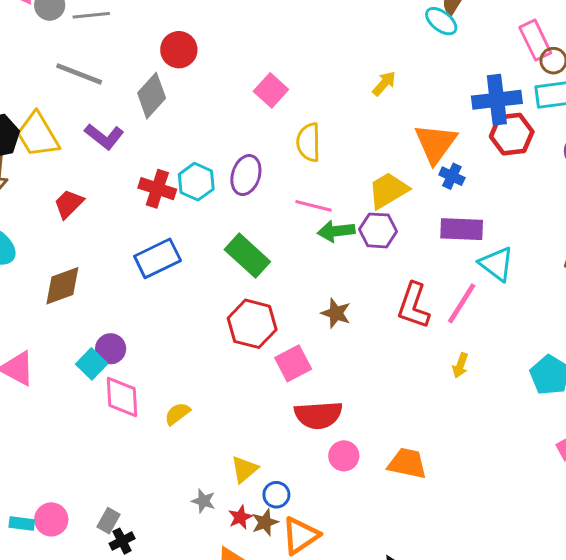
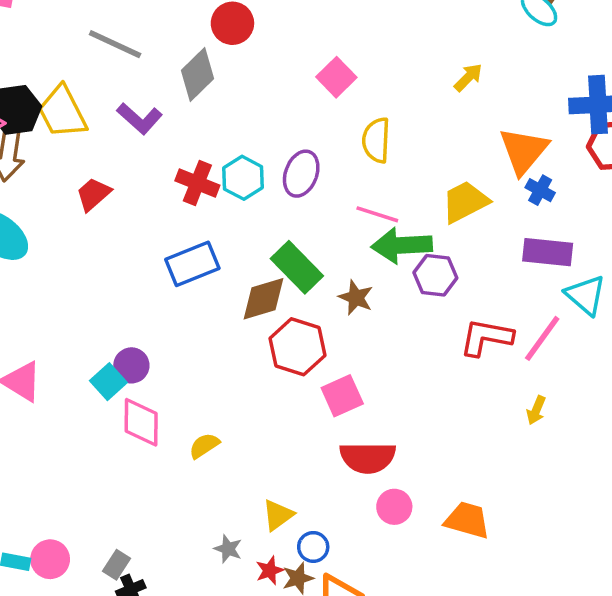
purple hexagon: (378, 230) -> (435, 275), moved
green arrow: (336, 231) -> (402, 245), size x1.4
brown diamond: (62, 286) -> (264, 299), moved
red L-shape: (414, 306) -> (486, 337), turned 78
brown star: (336, 313) -> (356, 298), moved

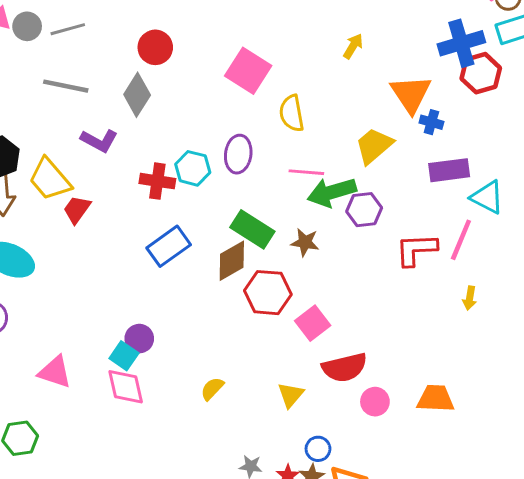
pink square: (336, 77) -> (248, 71), size x1.4
yellow trapezoid: (62, 112) -> (50, 179), moved
pink diamond: (141, 422) -> (126, 387), moved
yellow triangle: (278, 515) -> (291, 395), moved

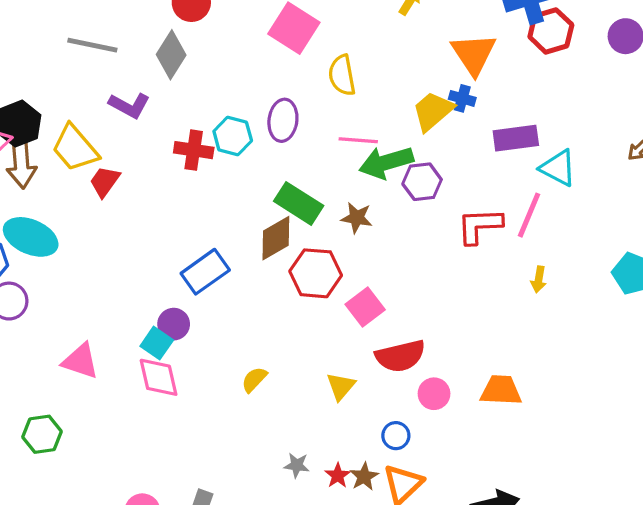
blue cross: (431, 122) -> (462, 98), moved
blue rectangle: (169, 246) -> (205, 272), moved
blue circle: (318, 449) -> (396, 436), moved

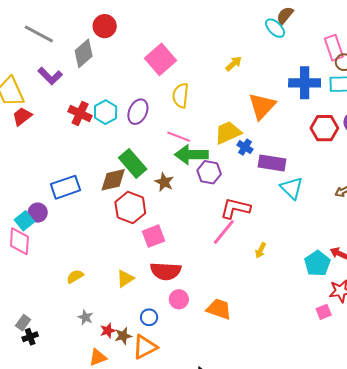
red hexagon: (551, 31) -> (324, 128), moved
blue cross: (462, 98) -> (245, 147), moved
pink line: (529, 215) -> (224, 232), moved
yellow semicircle: (254, 379) -> (75, 276), moved

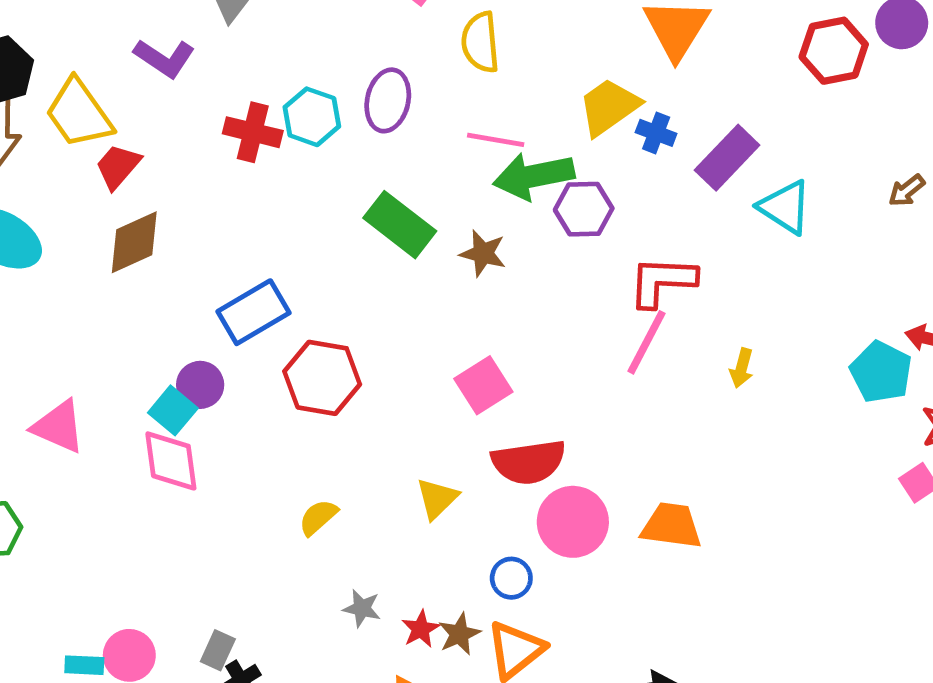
purple rectangle: (272, 163) -> (727, 158), turned -44
brown diamond: (113, 180) -> (134, 242), moved
red hexagon: (130, 208) -> (322, 378), moved
pink circle: (179, 299) -> (573, 522), size x1.5

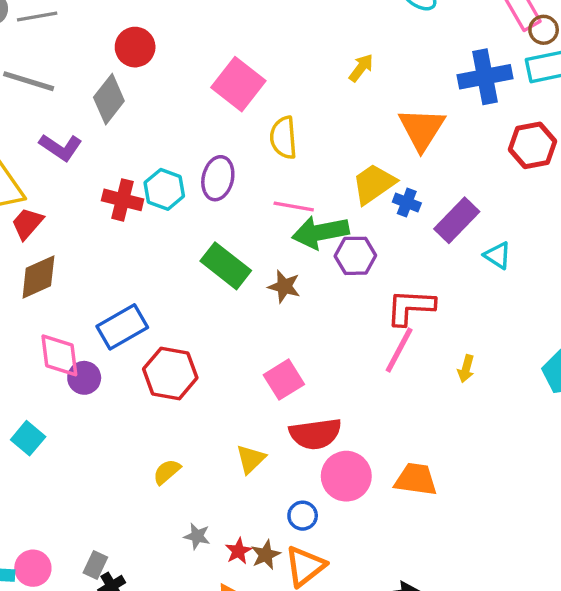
cyan triangle: (785, 207) -> (497, 255), size x0.7
cyan square: (173, 410) -> (28, 438), moved
pink diamond: (171, 461) -> (59, 355), moved

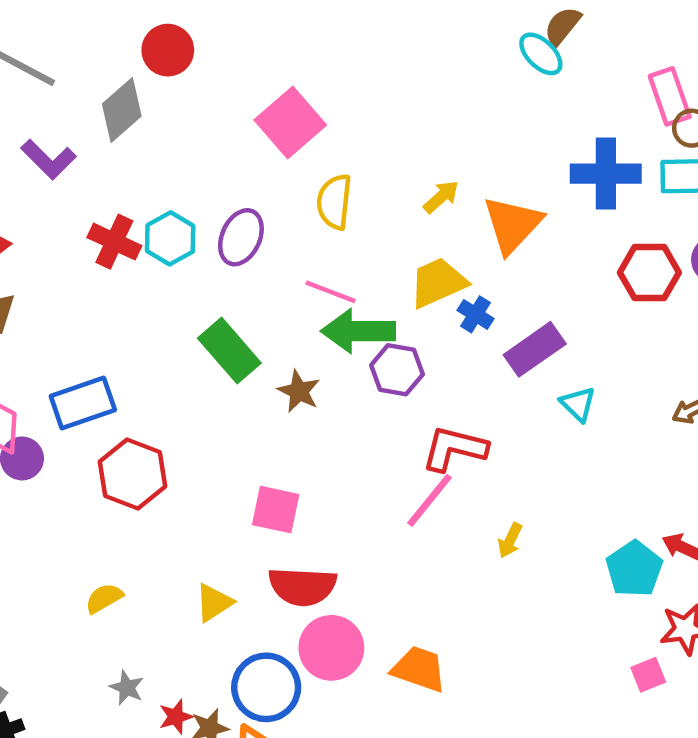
yellow arrow: (361, 68) -> (441, 197), moved
pink square: (284, 380) -> (276, 510), turned 33
blue circle: (303, 516) -> (266, 687), size x1.8

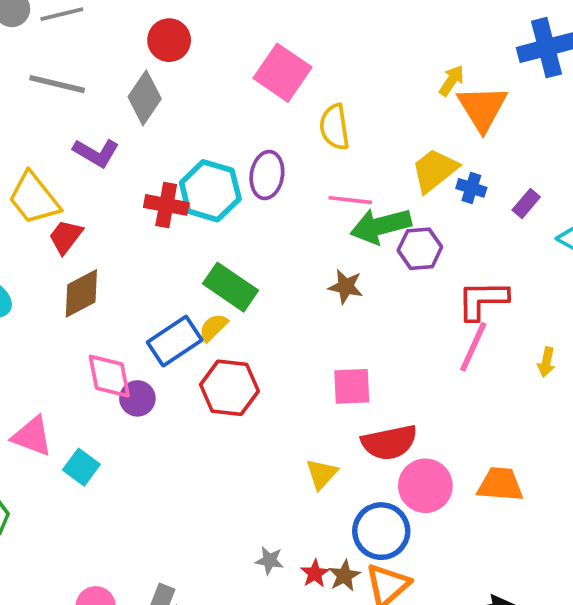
yellow arrow: (441, 197) -> (452, 81), moved
cyan hexagon: (170, 238) -> (210, 191), size x1.4
purple rectangle: (535, 349) -> (526, 204), size x0.6
green rectangle: (229, 351) -> (231, 287), moved
yellow semicircle: (104, 598) -> (213, 327), moved

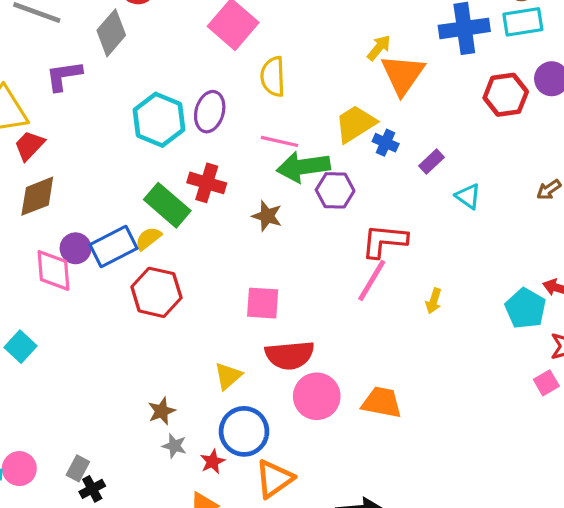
purple L-shape: (96, 153) -> (64, 76), turned 135
red cross: (166, 205) -> (207, 183), moved
purple circle: (137, 398) -> (76, 248), moved
blue circle: (381, 531) -> (244, 431), moved
brown star: (344, 576) -> (162, 411), moved

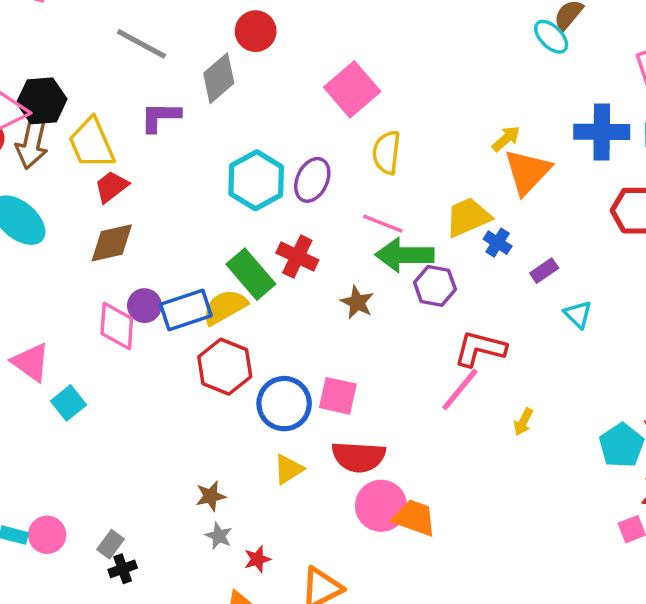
yellow semicircle: (148, 239) -> (225, 307), size x1.5
orange trapezoid: (382, 402) -> (414, 518), moved
blue circle: (244, 431) -> (284, 404), moved

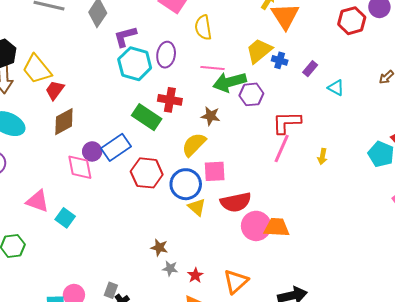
purple L-shape: (160, 117) -> (125, 36), moved
yellow semicircle: (225, 307) -> (194, 145), moved
yellow triangle: (288, 469) -> (197, 207), moved, turned -30
brown star: (211, 496) -> (159, 248), turned -30

